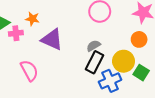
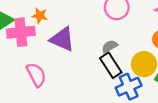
pink cross: (16, 33) -> (21, 32), size x1.6
black rectangle: (95, 62) -> (111, 65), turned -60

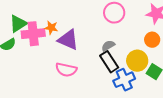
orange star: (40, 16) -> (51, 28), moved
pink semicircle: (36, 75) -> (66, 70), moved, turned 130

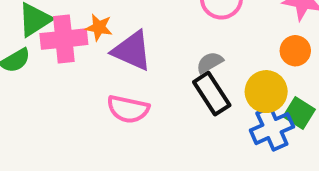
blue cross: (124, 80) -> (272, 129), moved

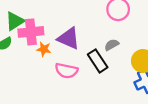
orange star: (99, 27) -> (44, 49), moved
black rectangle: (212, 94) -> (98, 61), moved

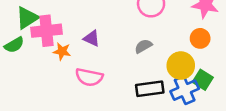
purple triangle: (69, 38) -> (92, 38), size x0.6
black rectangle: (98, 61) -> (150, 89), moved, turned -65

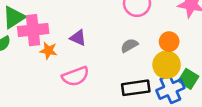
orange circle: (200, 38) -> (169, 42), moved
pink semicircle: (89, 77) -> (75, 76), turned -32

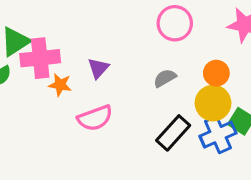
purple triangle: (78, 38) -> (98, 68), turned 48
black rectangle: (136, 88) -> (173, 133), turned -40

